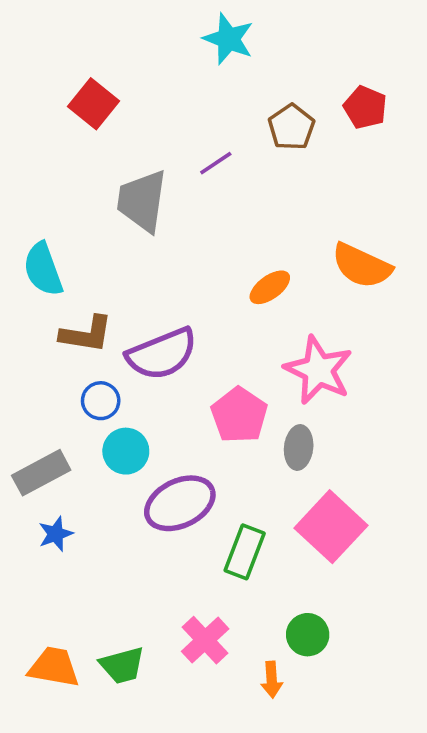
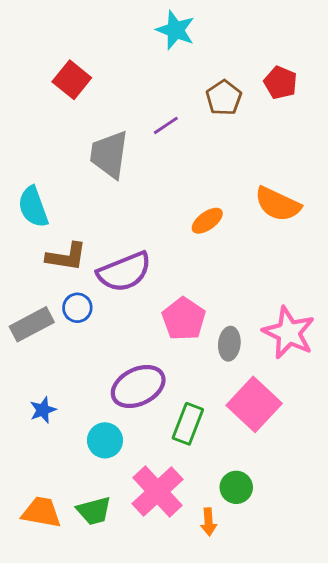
pink star: (318, 370) -> (289, 333), moved
cyan circle: (126, 451) -> (105, 440), moved
gray rectangle: (41, 473) -> (32, 324), moved
pink cross: (205, 640) -> (157, 491), size x1.4

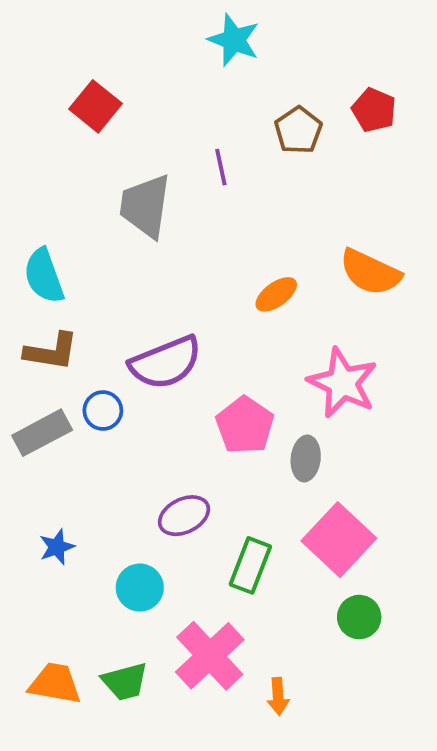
purple line: (166, 125) -> (221, 167), turned -68
brown L-shape: (66, 257) -> (51, 352), moved
pink star: (289, 333) -> (343, 383), moved
purple ellipse: (138, 386) -> (184, 516), size x0.7
green circle: (236, 487) -> (359, 617), moved

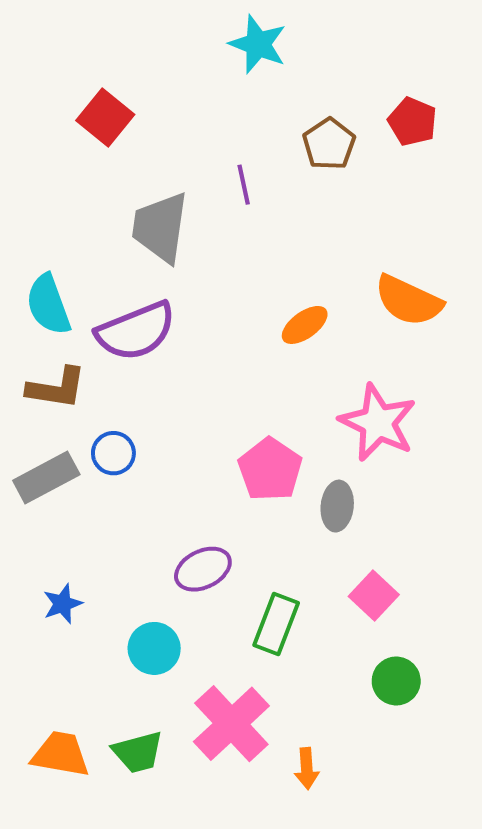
purple semicircle: (166, 363) -> (136, 331), moved
pink square: (339, 540) -> (374, 596), size x0.6

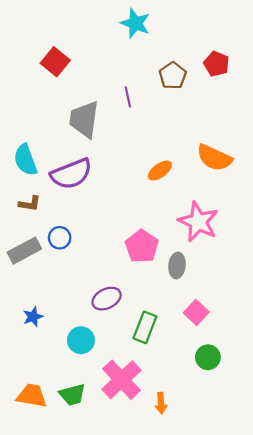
brown L-shape: (56, 388) -> (30, 204), size x0.7

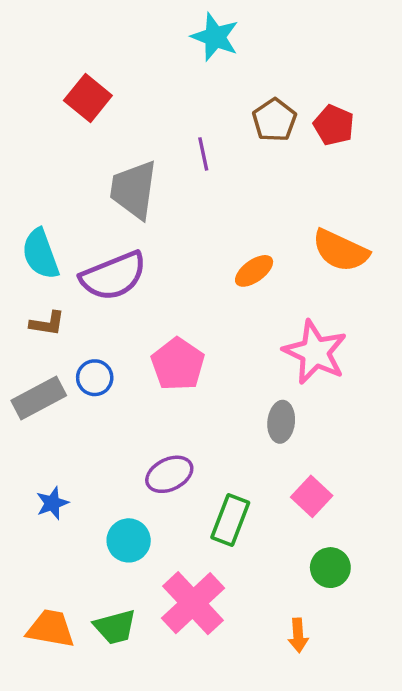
red pentagon: (216, 64) -> (334, 125), moved
pink pentagon: (142, 246) -> (178, 364), moved
orange arrow: (161, 403) -> (298, 635), moved

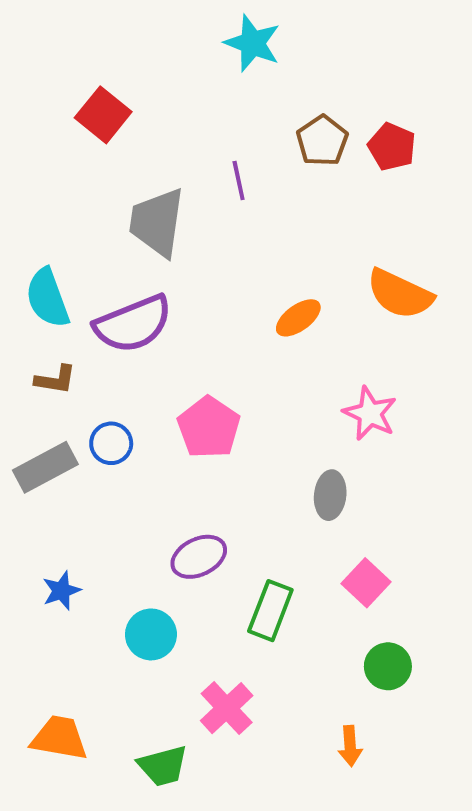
pink star: (315, 352) -> (370, 413), size x0.7
pink cross: (193, 603) -> (227, 708), size x0.7
green trapezoid: (115, 627) -> (163, 766), moved

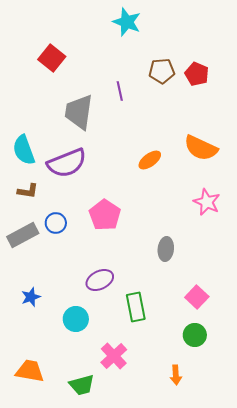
brown pentagon: (322, 141) -> (162, 71), turned 30
pink star: (370, 413) -> (207, 202), moved
pink square: (366, 583) -> (197, 297), moved
green rectangle: (270, 611) -> (136, 307), turned -32

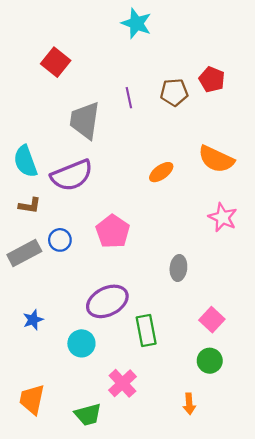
brown pentagon: (162, 71) -> (174, 92), moved
purple ellipse: (100, 280) -> (107, 301), size x1.4
orange trapezoid: (30, 371) -> (32, 399), turned -88

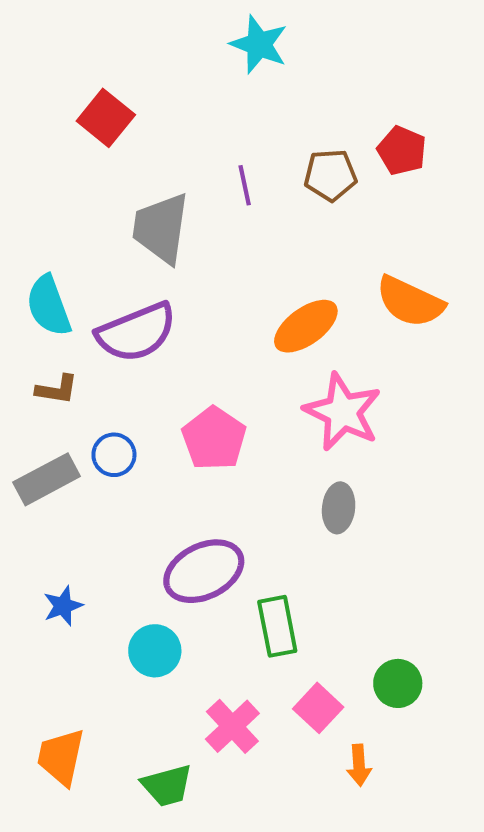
orange ellipse: (161, 172) -> (306, 326), size x1.4
pink star: (223, 217) -> (343, 412), moved, size x1.4
pink square: (212, 320) -> (318, 708), moved

